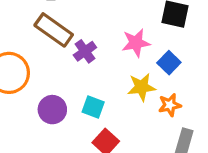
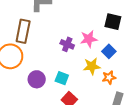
brown rectangle: (54, 30) -> (23, 31), moved, turned 65
purple cross: (85, 51) -> (67, 44), moved, turned -32

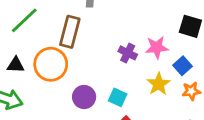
yellow star: (92, 66) -> (159, 84), turned -30
orange star: (109, 77) -> (191, 91), moved

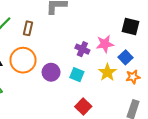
brown rectangle: (70, 32) -> (28, 28), moved, size x0.6
purple circle: (84, 97) -> (51, 72), moved
cyan square: (118, 97) -> (77, 75), moved

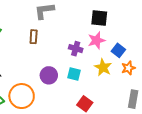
black square: (130, 27) -> (99, 18), moved
brown rectangle: (28, 28) -> (34, 37), moved
orange circle: (23, 60) -> (22, 96), moved

